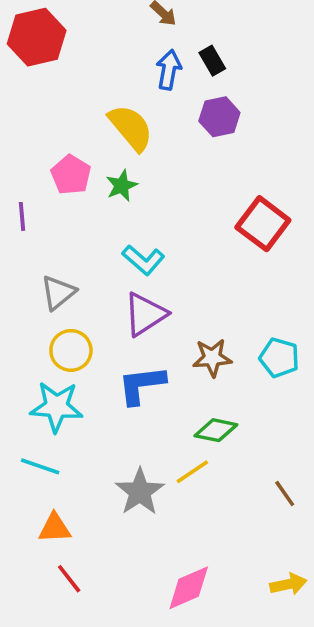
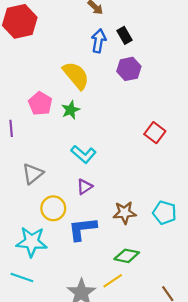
red square: (263, 224) -> (155, 133), size x0.7
purple triangle: (145, 314) -> (85, 187), size x0.6
yellow circle: (71, 350) -> (53, 208), moved

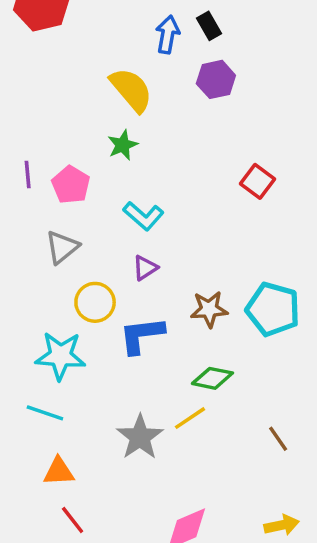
pink pentagon: (40, 103) -> (71, 185), moved
cyan pentagon: (165, 213) -> (273, 309), size x1.4

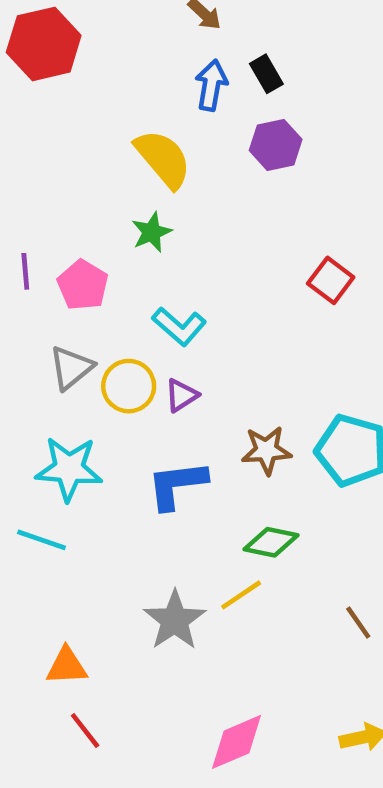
yellow circle: (95, 302) -> (129, 386), moved
cyan star: (60, 356) -> (69, 469), moved
cyan line: (45, 413) -> (41, 540), moved

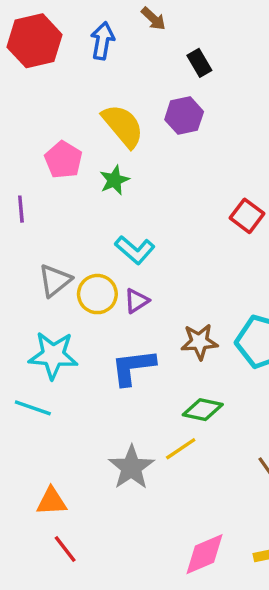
blue arrow: (211, 85) -> (102, 41), moved
purple hexagon: (276, 145) -> (184, 116), moved
pink pentagon: (83, 285) -> (63, 160), moved
pink diamond: (237, 742) -> (204, 554), moved

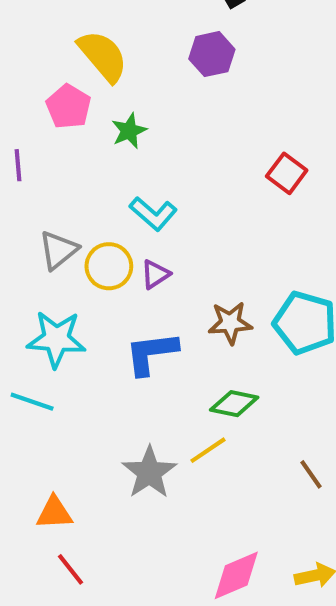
yellow semicircle: (123, 126) -> (103, 56), moved

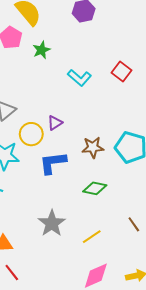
cyan L-shape: (153, 214) -> (79, 78), moved
yellow circle: (109, 266) -> (31, 134), moved
yellow line: (208, 450) -> (92, 237), moved

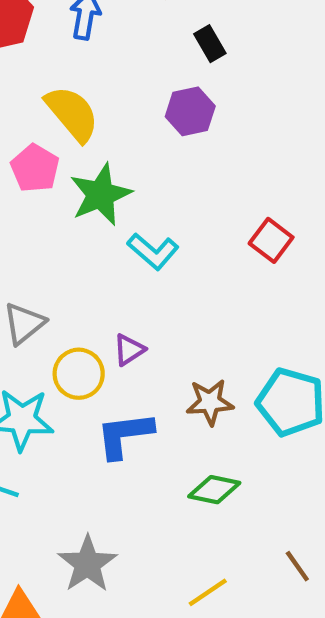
green star: (42, 50) -> (101, 194), size x1.6
cyan L-shape: (79, 78) -> (153, 251), moved
gray star: (52, 223) -> (87, 564), moved

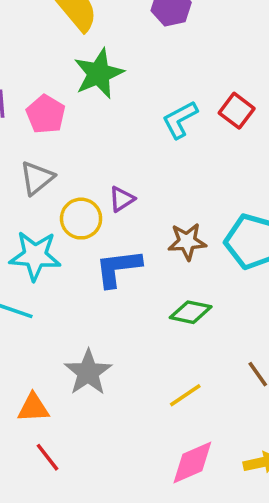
pink pentagon: (35, 168) -> (46, 114), moved
cyan L-shape: (153, 251) -> (180, 120), moved, turned 111

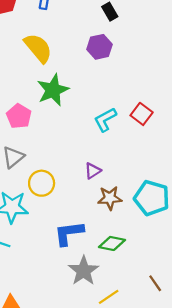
purple triangle: (122, 199) -> (93, 171), moved
blue L-shape: (118, 268) -> (69, 233), moved
gray star: (88, 372) -> (84, 271), moved

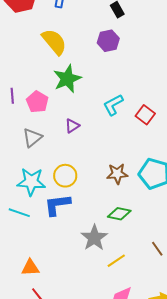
red square: (142, 114) -> (145, 115), moved
purple triangle: (93, 171) -> (72, 126), moved
yellow circle: (42, 183) -> (65, 176), moved
blue L-shape: (69, 233) -> (57, 205), moved

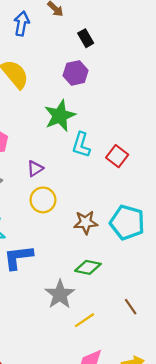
green star: (67, 79) -> (60, 116), moved
cyan L-shape: (113, 105) -> (81, 145), turned -45
yellow circle: (65, 176) -> (43, 200), moved

